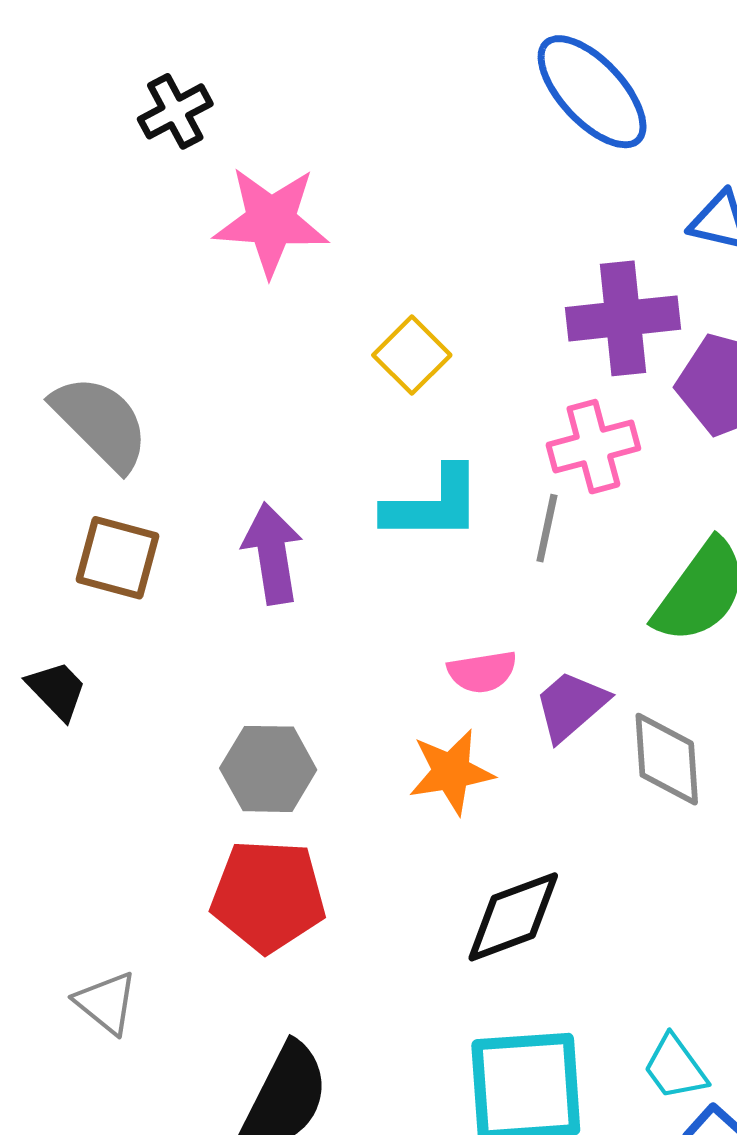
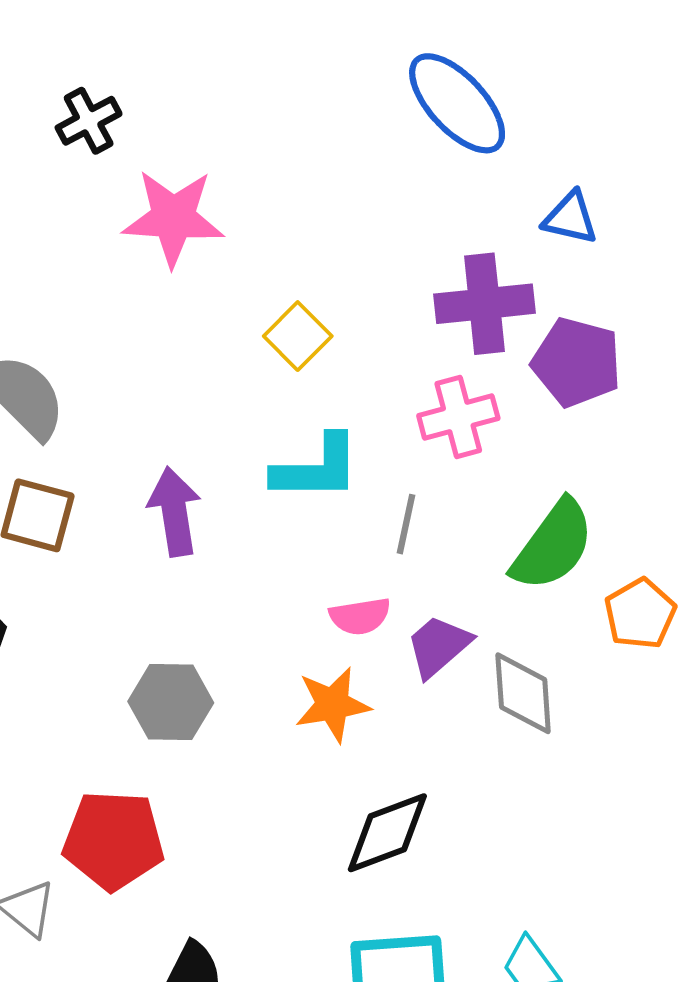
gray line: (547, 528) -> (406, 524), moved
red pentagon: (268, 896) -> (114, 840), moved

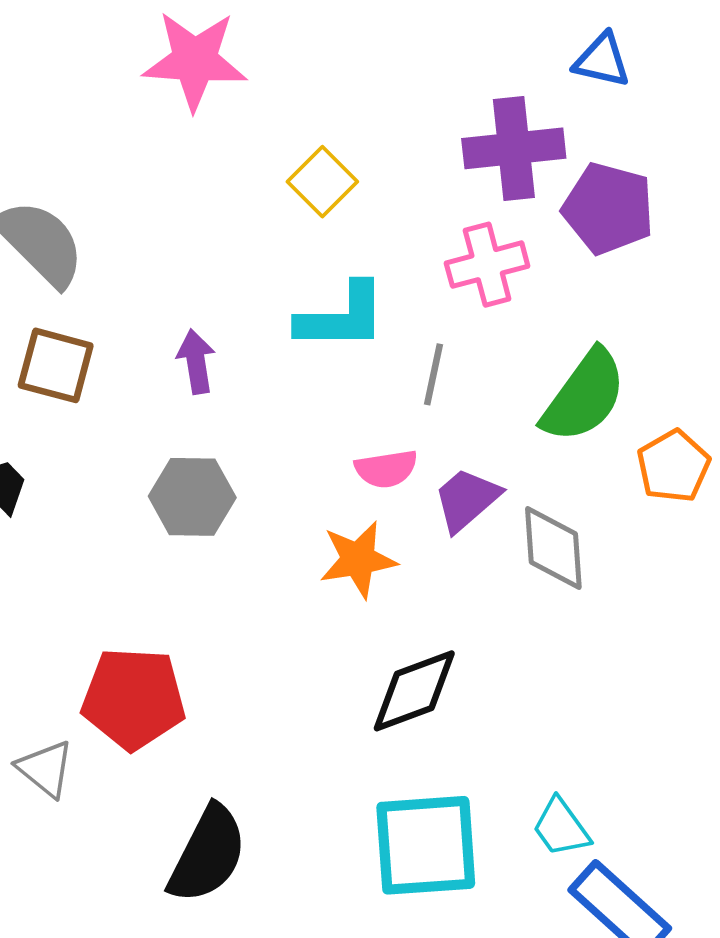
purple arrow: (174, 512) -> (196, 362), size x0.7
gray hexagon: (171, 702) -> (192, 497), moved

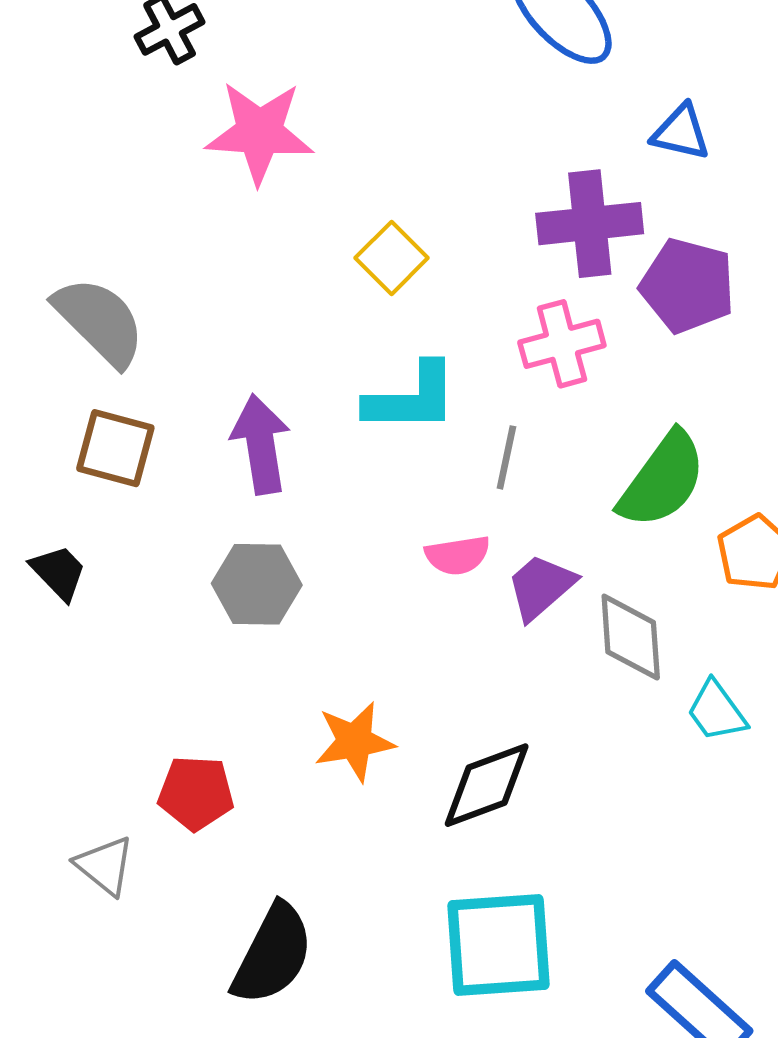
purple arrow: (196, 362) -> (261, 444), size x1.5
orange star: (358, 559) -> (355, 741), moved
red pentagon: (134, 699) -> (196, 793), size x0.7
cyan trapezoid: (561, 827) -> (717, 711), moved

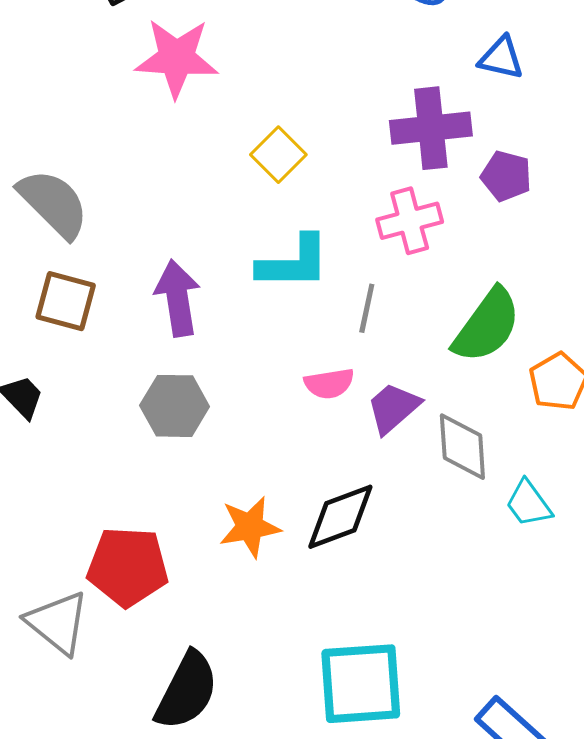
purple pentagon: (687, 286) -> (506, 176), size x0.7
black diamond: (487, 785) -> (340, 517), moved
red pentagon: (196, 793) -> (128, 567), size x1.4
gray triangle: (105, 866) -> (58, 623), size x1.4

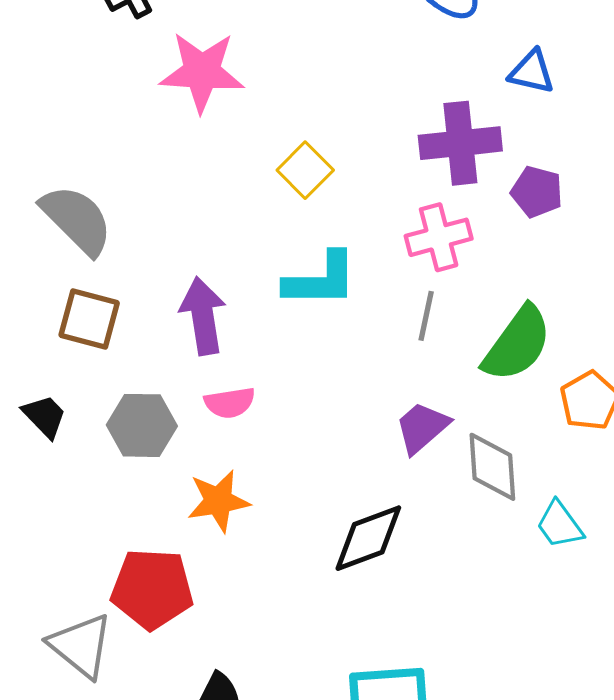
gray line: (367, 308) -> (426, 316), moved
pink semicircle: (329, 384) -> (230, 403), moved
gray hexagon: (175, 406) -> (142, 425), moved
orange star: (250, 527) -> (218, 501), moved

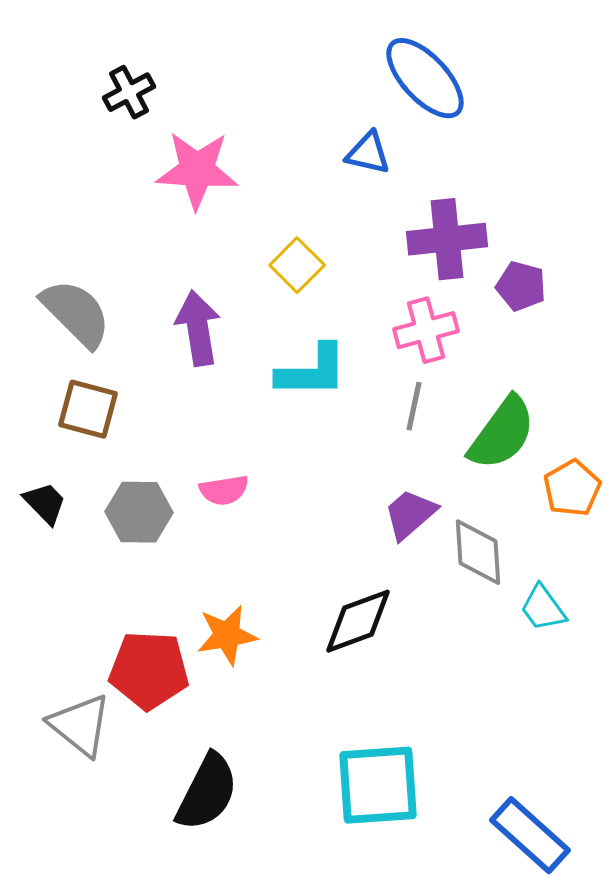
blue triangle: (532, 72) -> (368, 153), moved
purple arrow: (203, 316) -> (198, 328), moved
orange star: (218, 501) -> (227, 635), moved

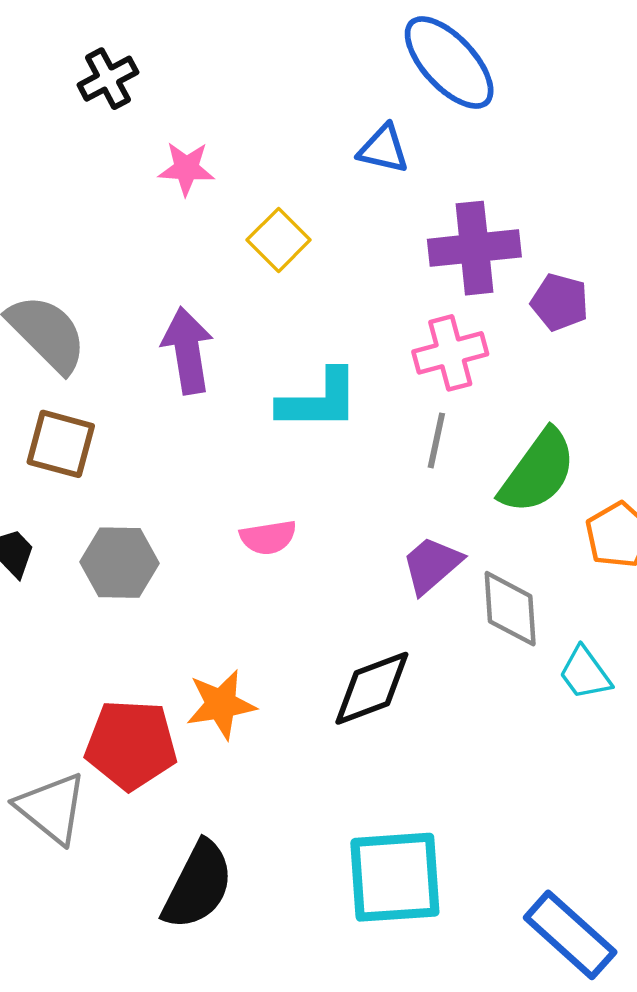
pink star: (197, 170) -> (186, 169), size x0.6
yellow square: (297, 265) -> (279, 240), moved
pink semicircle: (224, 490) -> (268, 537), moved

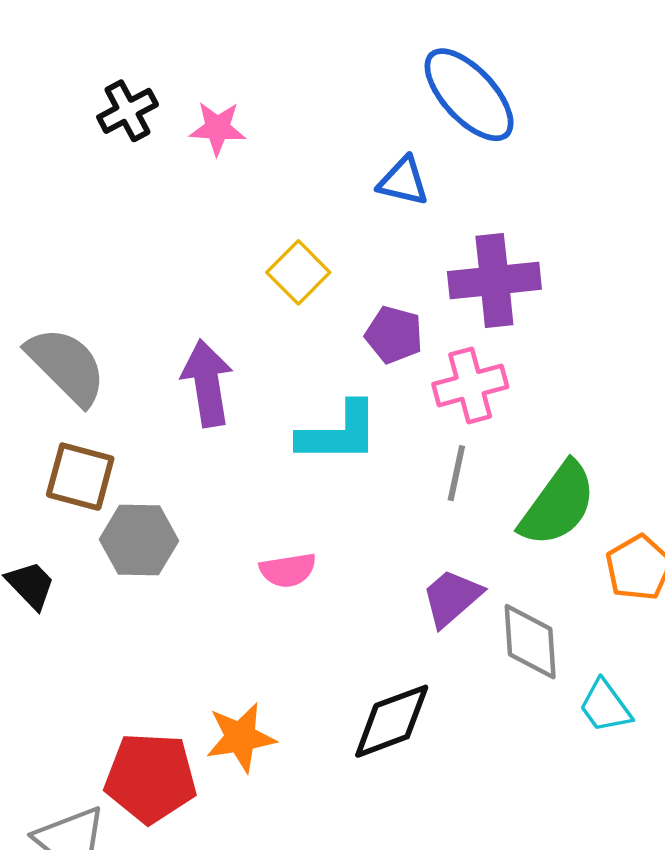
pink star: (186, 169) -> (218, 128), moved
purple pentagon: (560, 302) -> (394, 335), moved
gray hexagon: (119, 563) -> (139, 540), moved

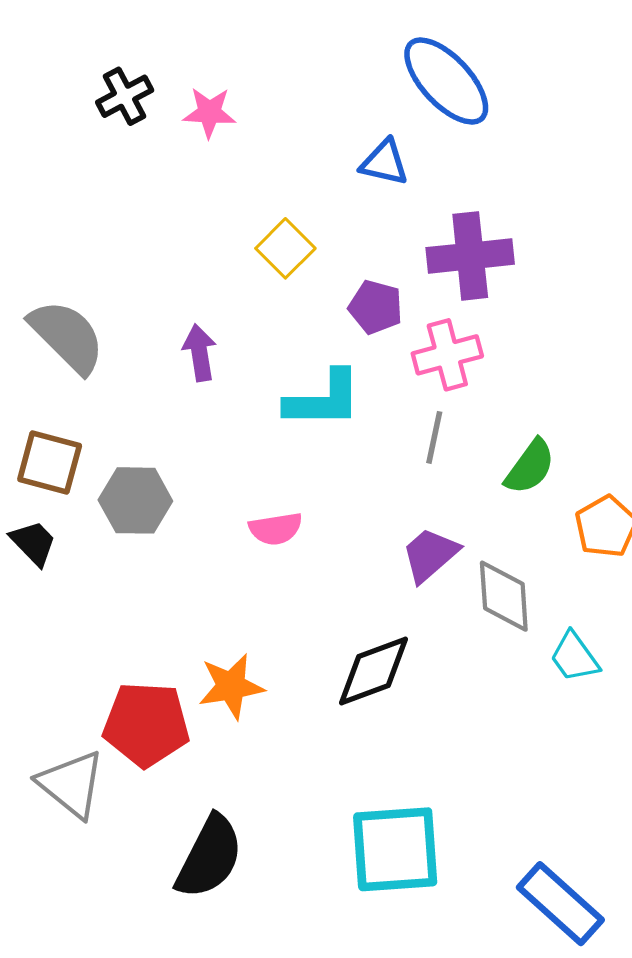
purple arrow: (207, 383) -> (200, 353), size x0.7
brown square: (80, 477) -> (50, 462), moved
green semicircle: (558, 504) -> (530, 467), size x0.7

